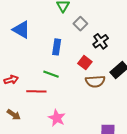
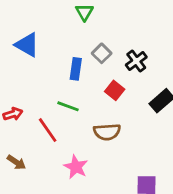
gray square: (80, 24) -> (102, 53), moved
brown semicircle: (95, 81) -> (107, 132), moved
red line: (36, 91) -> (48, 130), turned 54

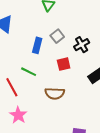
red square: (115, 90) -> (64, 64), turned 32
pink star: (76, 167) -> (18, 115), moved

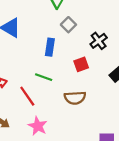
gray square: (57, 36) -> (68, 25), moved

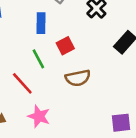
red square: (81, 64) -> (65, 46), moved
green line: (44, 77) -> (38, 59), turned 49

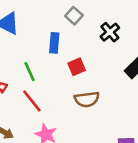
green line: (38, 59) -> (30, 72), moved

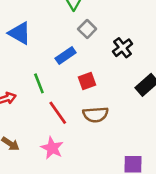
blue rectangle: (54, 43) -> (66, 55), turned 48
red line: (32, 101) -> (58, 113), moved

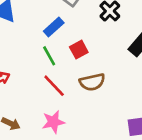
green line: (39, 83) -> (49, 56), moved
pink star: (52, 148) -> (53, 122), turned -30

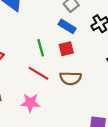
blue rectangle: (54, 27) -> (67, 26), moved, turned 60
red line: (54, 86) -> (38, 73), turned -30

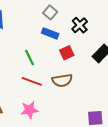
red square: (66, 49) -> (67, 53), moved

